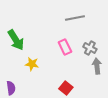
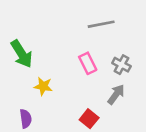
gray arrow: (97, 66) -> (116, 94), moved, turned 42
purple semicircle: (11, 88) -> (26, 119), moved

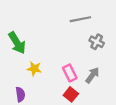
pink rectangle: (88, 63) -> (70, 73), moved
gray cross: (121, 65) -> (97, 42), moved

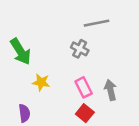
gray cross: (97, 42) -> (80, 49), moved
gray arrow: (92, 75) -> (111, 90), turned -49

